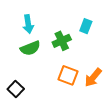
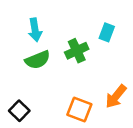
orange square: (68, 75) -> (79, 109), moved

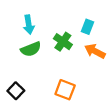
green cross: (77, 51) -> (63, 42), turned -30
orange arrow: (116, 96) -> (95, 51), moved, turned 78

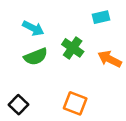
cyan arrow: (29, 25) -> (33, 28), turned -54
cyan rectangle: (87, 27) -> (101, 17), moved, turned 56

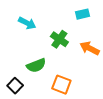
green semicircle: (36, 57) -> (36, 65), moved

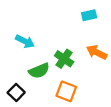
cyan arrow: (27, 23) -> (25, 41), moved
green cross: (59, 39) -> (64, 59), moved

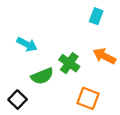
cyan rectangle: (89, 15) -> (96, 16), turned -56
orange square: (66, 91) -> (88, 98), moved

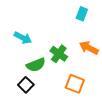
black square: (18, 100) -> (26, 85), moved

